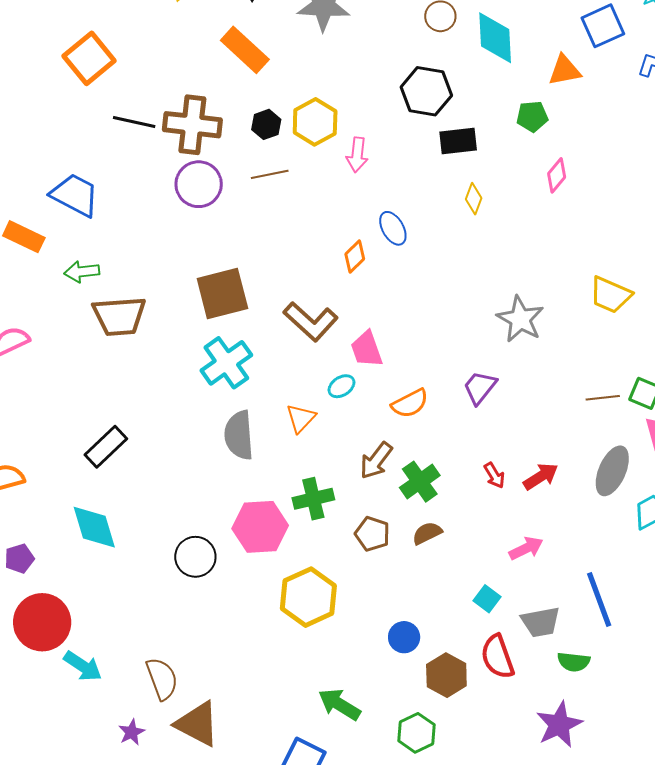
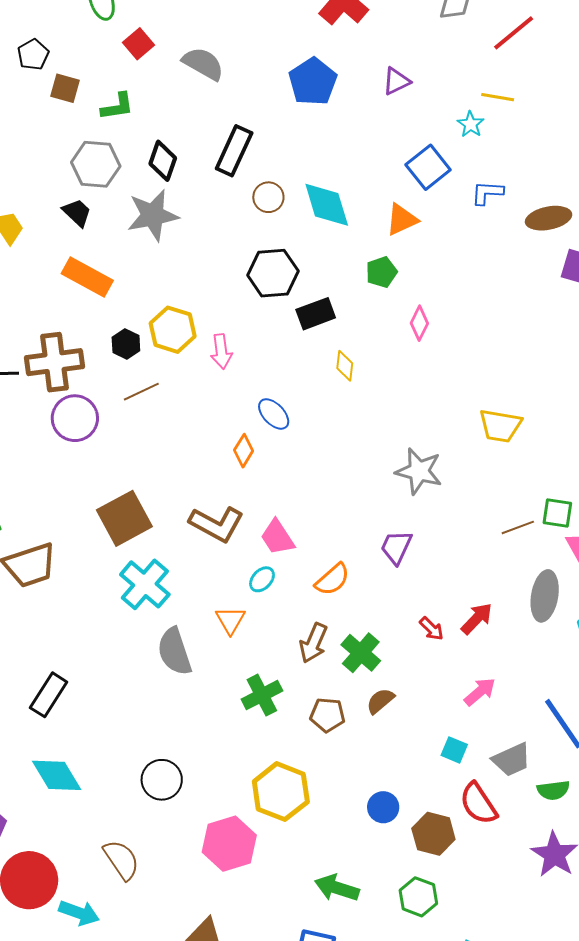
pink hexagon: (260, 527) -> (229, 844), moved
brown semicircle: (162, 679) -> (121, 860), moved

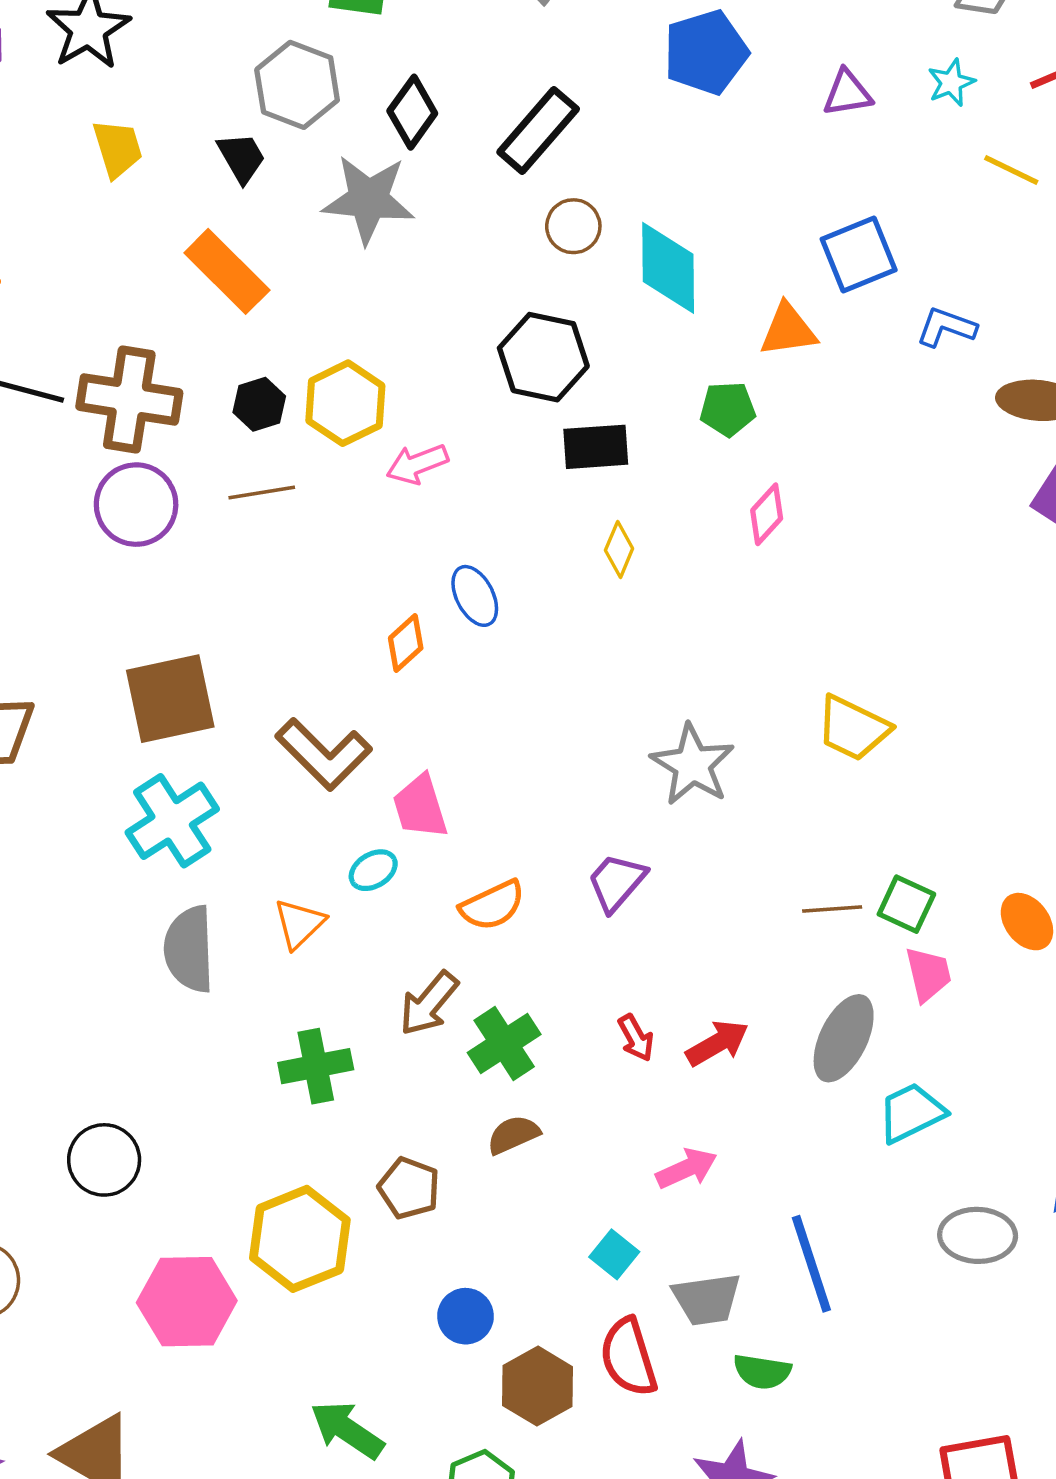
cyan star: (471, 124) -> (951, 83), moved
pink arrow: (221, 351) -> (417, 464), turned 60
brown pentagon: (328, 715) -> (409, 1188), moved

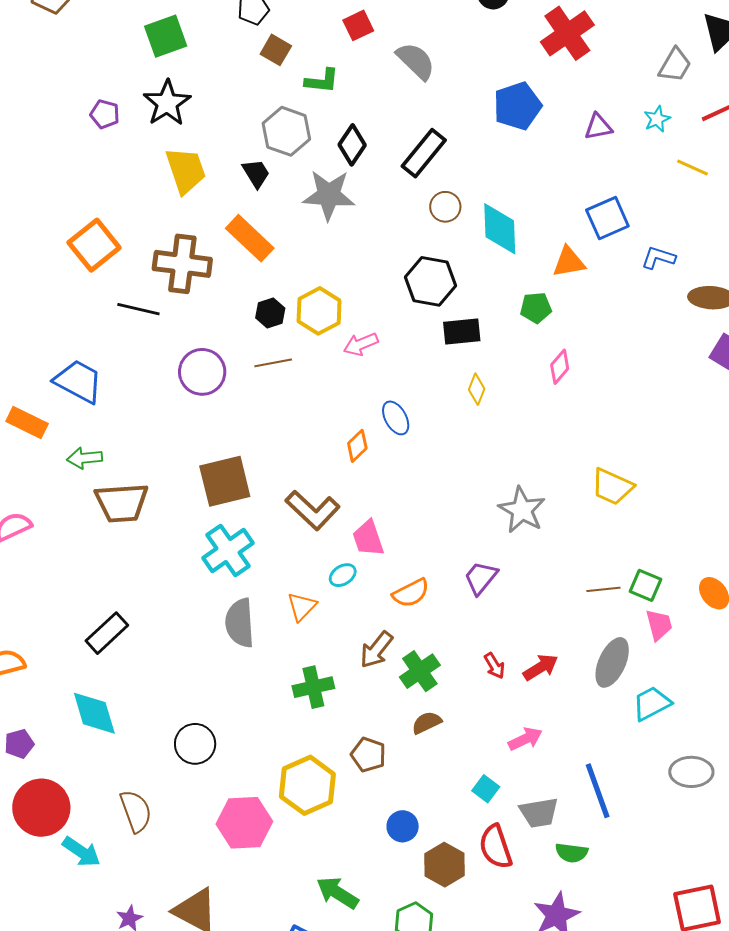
yellow trapezoid: (118, 148) -> (186, 170), size x1.4
brown cross: (129, 399) -> (182, 264), moved

